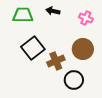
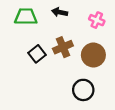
black square: (33, 48) -> (37, 54), size x0.7
brown cross: (56, 61) -> (63, 47), moved

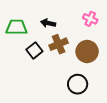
black arrow: (60, 12) -> (48, 23), moved
green trapezoid: (26, 17) -> (16, 27), moved

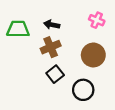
brown cross: (59, 44) -> (51, 47), moved
black square: (34, 50) -> (55, 74), moved

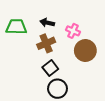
pink cross: (97, 20) -> (73, 31), moved
black circle: (83, 90) -> (57, 89), moved

